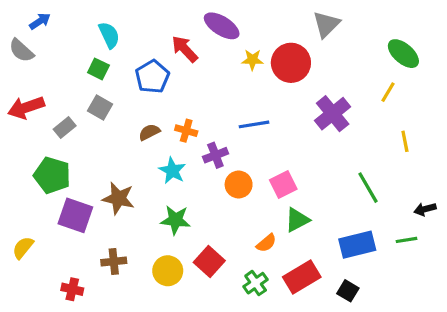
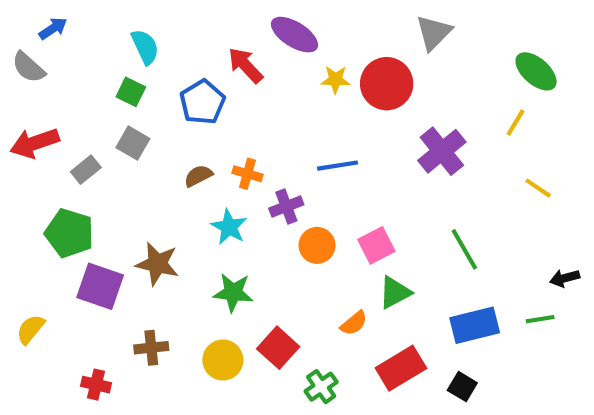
yellow line: (405, 141) -> (538, 188), turned -45
green line: (368, 188) -> (464, 249), moved
green cross: (256, 283) -> (321, 387), moved

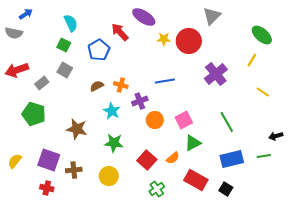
gray semicircle: (28, 67) -> (14, 33), turned -30
purple square: (100, 286) -> (49, 160), moved
red square: (278, 348) -> (147, 160), moved
red rectangle: (401, 368) -> (196, 180), turned 60

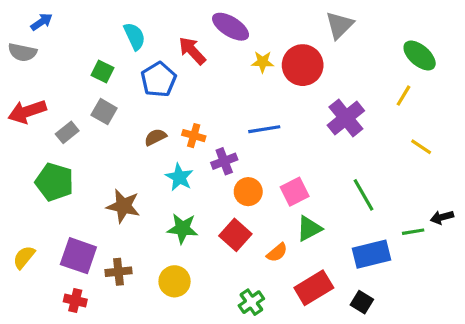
cyan semicircle: (71, 23) -> (134, 36), moved
green line: (264, 156) -> (413, 232), moved
red square: (147, 160) -> (235, 235), moved
red rectangle: (196, 180) -> (314, 288), turned -60

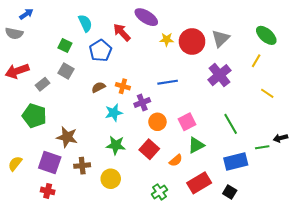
gray triangle: (339, 25) -> (220, 38), moved
cyan star: (179, 177) -> (114, 113), turned 30
brown star: (123, 206) -> (67, 137), moved
brown cross: (118, 272) -> (82, 166), moved

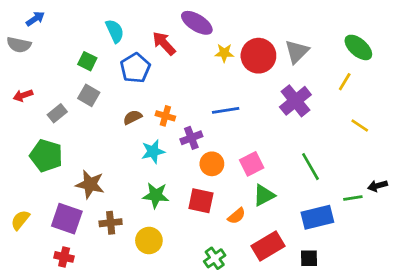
red arrow: (17, 71) -> (23, 95), size x0.6
red square: (149, 149) -> (201, 201), turned -30
black square: (230, 192) -> (309, 258), turned -32

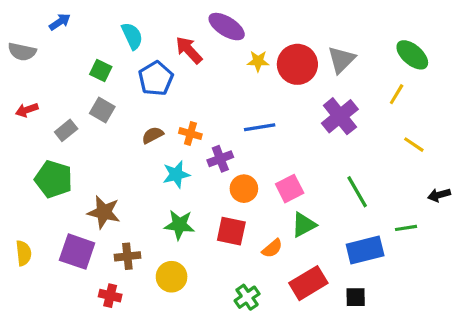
blue arrow: (35, 19) -> (60, 22), moved
black arrow: (378, 186) -> (439, 195), moved
yellow semicircle: (20, 220) -> (24, 253), turned 135
red cross: (64, 257) -> (110, 296), moved

